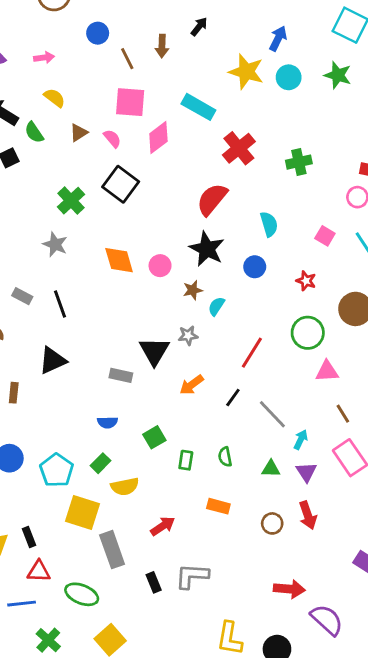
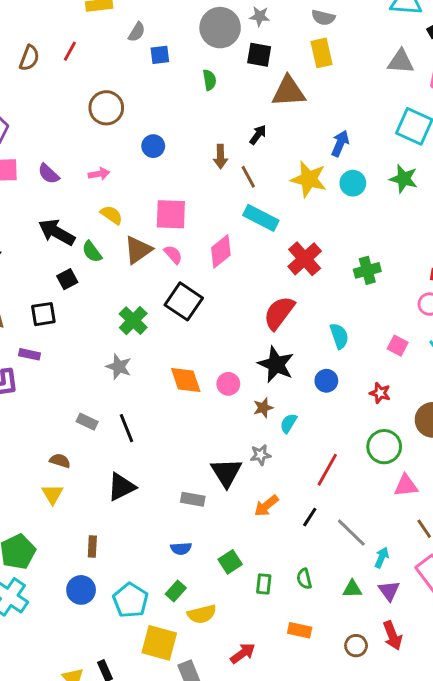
brown line: (127, 59) -> (248, 177), moved
pink square: (130, 102) -> (171, 214), moved
brown triangle: (79, 133) -> (138, 250), size x1.5
brown rectangle: (14, 393) -> (92, 547), moved

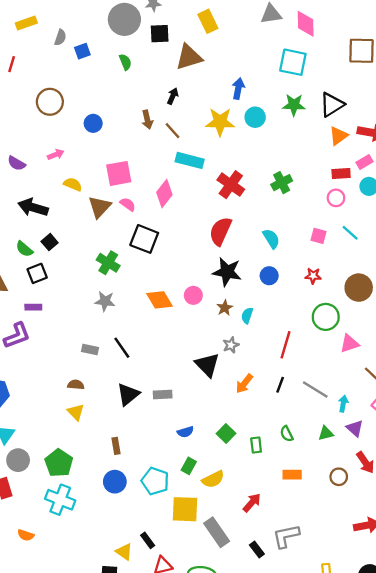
green semicircle: (92, 252) -> (24, 249), moved
gray rectangle: (193, 499) -> (163, 395), moved

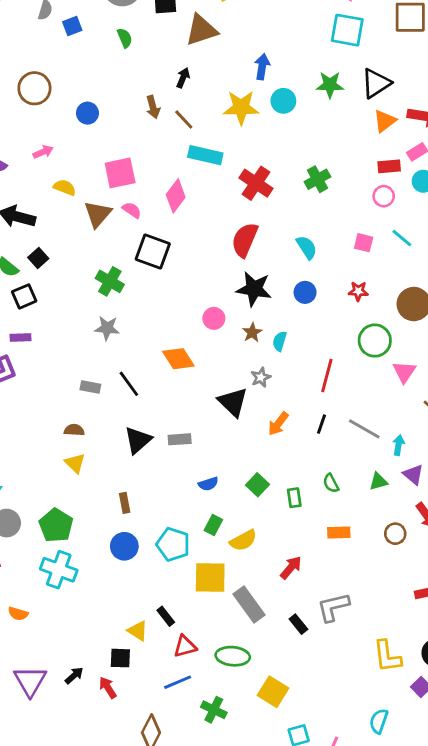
cyan square: (293, 62) -> (347, 30), moved
orange diamond: (159, 300) -> (178, 359), moved
pink triangle: (349, 343) -> (404, 372), turned -36

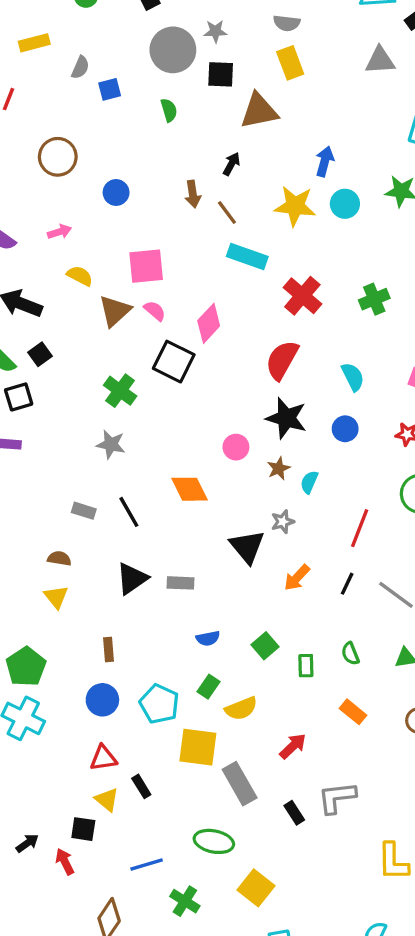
pink diamond: (176, 196) -> (209, 323), moved
orange rectangle: (339, 533) -> (353, 712), turned 35
red triangle: (185, 646) -> (103, 758), moved

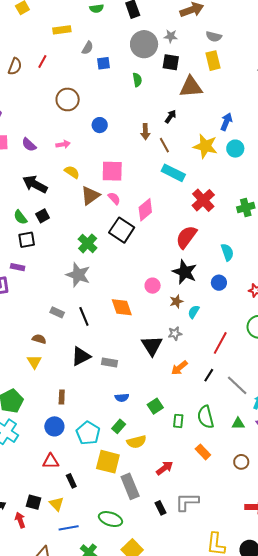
gray star: (111, 444) -> (78, 275), size x1.4
green semicircle: (350, 654) -> (206, 417), size x1.6
yellow triangle: (107, 800) -> (56, 504), moved

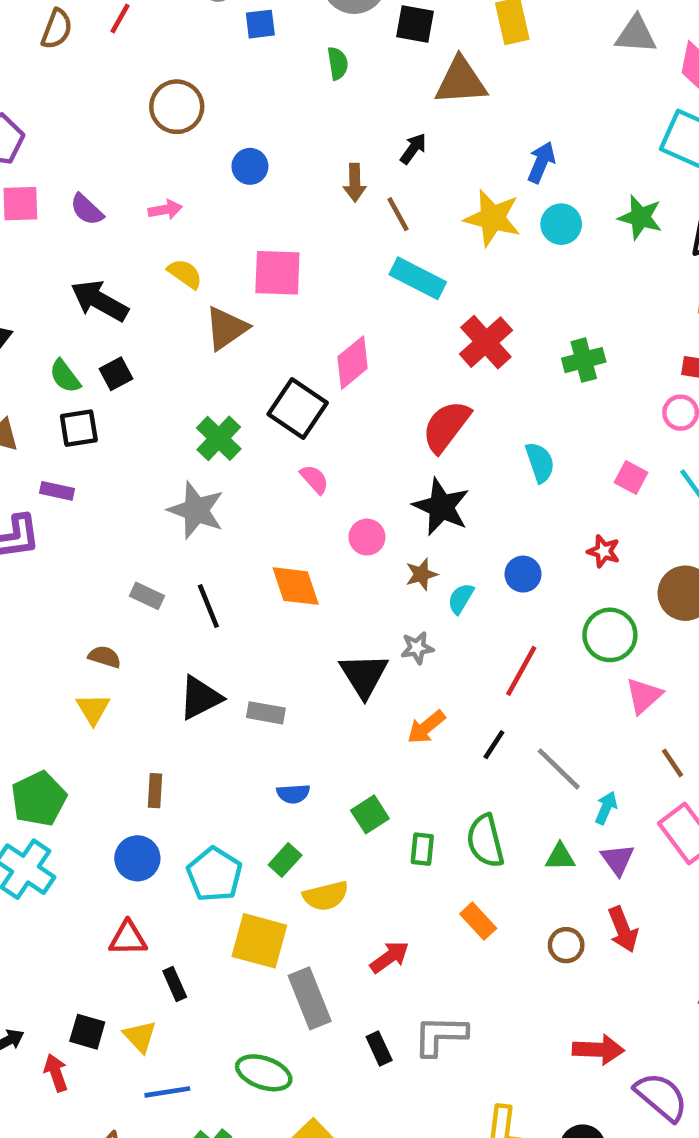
pink semicircle: (114, 198) -> (314, 479), moved
blue circle: (219, 283) -> (523, 574), moved

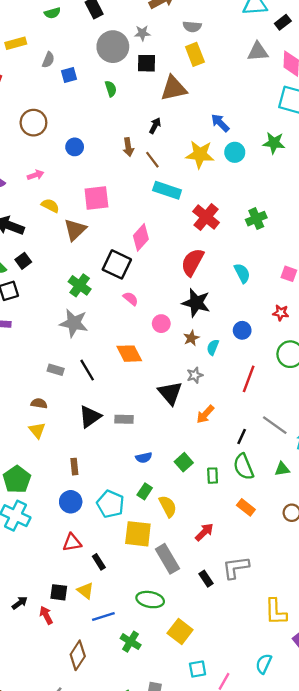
blue arrow: (541, 162) -> (220, 123), turned -60
black line: (494, 745) -> (242, 436), moved
yellow semicircle: (326, 896) -> (168, 506), turned -95

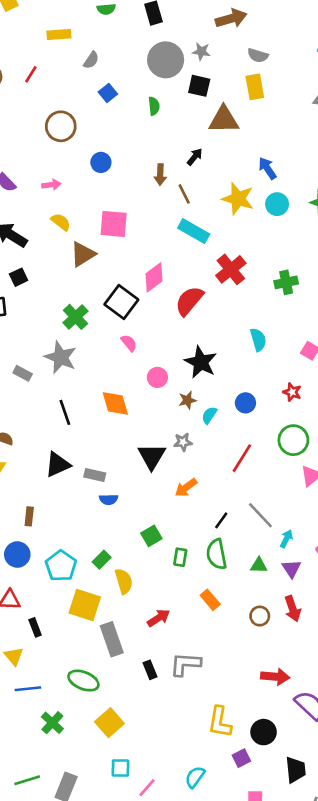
blue square: (69, 75) -> (108, 93), moved, turned -35
red semicircle: (192, 262) -> (189, 301), moved
gray rectangle: (56, 370) -> (23, 373), moved
blue semicircle: (144, 458) -> (109, 499), moved

